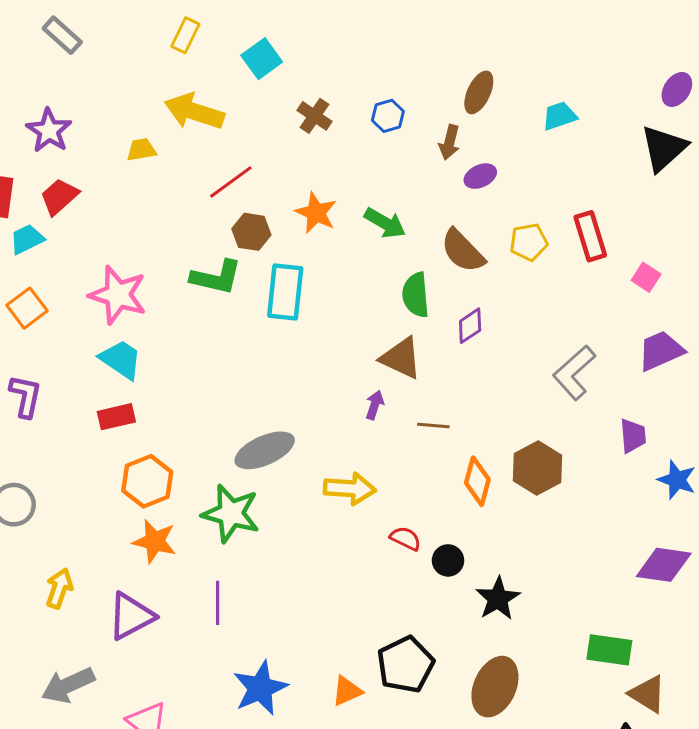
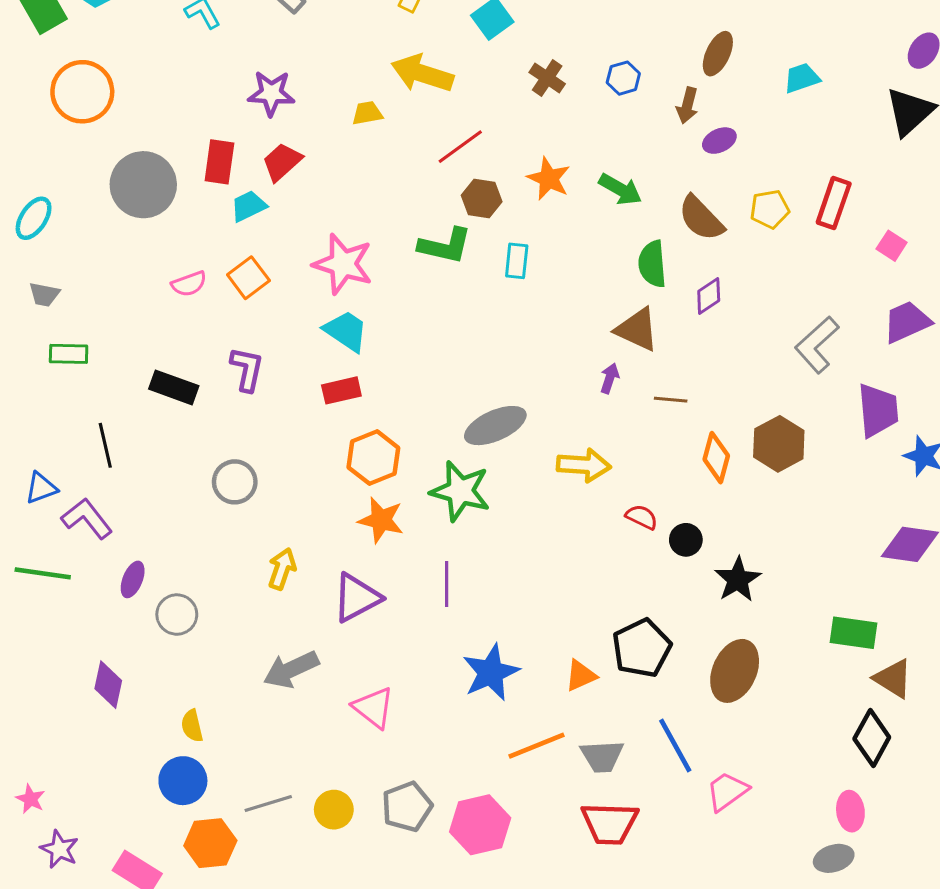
purple star: (49, 131) -> (271, 93), turned -30
red rectangle: (590, 236) -> (834, 203), turned 36
cyan rectangle: (285, 292) -> (517, 261), size x0.6
purple trapezoid: (633, 436) -> (878, 410), size x1.5

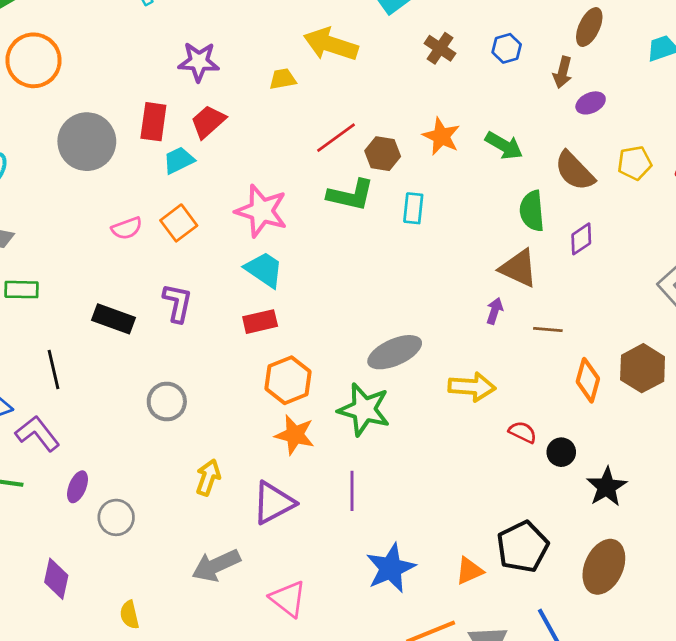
red line: (460, 147) -> (336, 138), moved

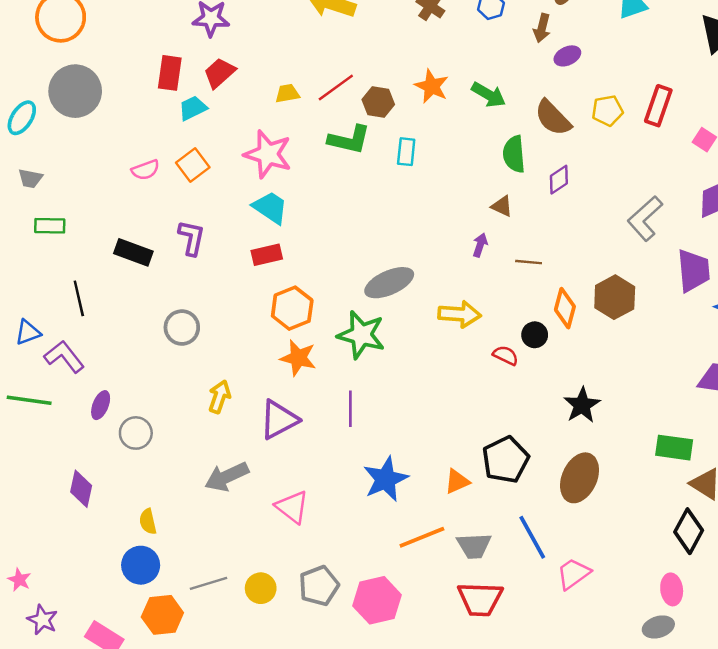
yellow trapezoid: (283, 79) -> (287, 94), moved
gray circle: (87, 142) -> (75, 91), moved
brown triangle: (519, 268) -> (502, 206), size x0.6
black circle: (561, 452) -> (535, 335), moved

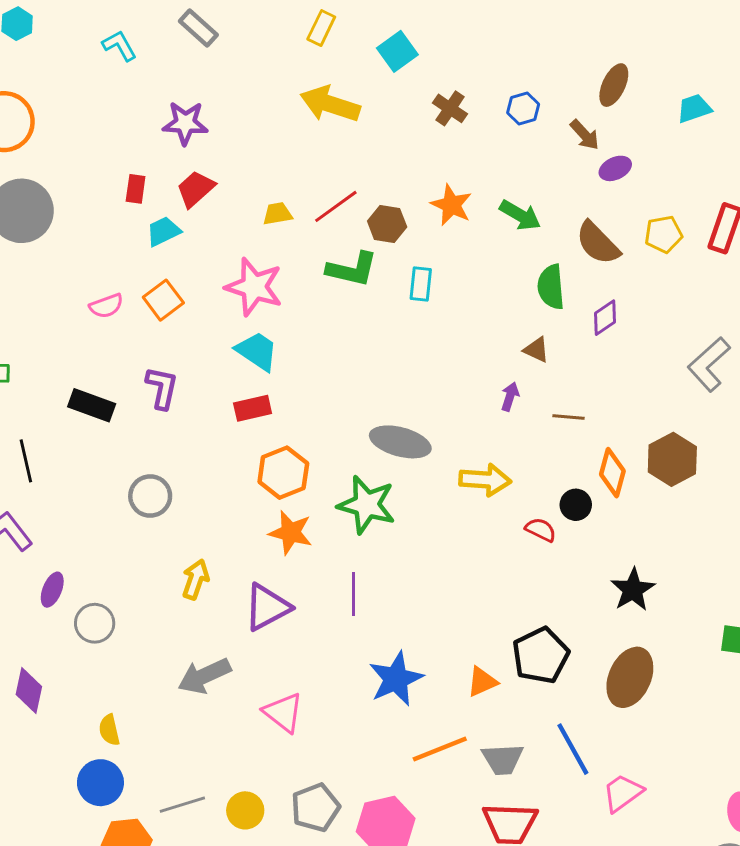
brown arrow: (542, 28) -> (585, 135), turned -56
red rectangle: (170, 73) -> (136, 189), size x0.7
gray ellipse: (389, 283) -> (400, 442), turned 39

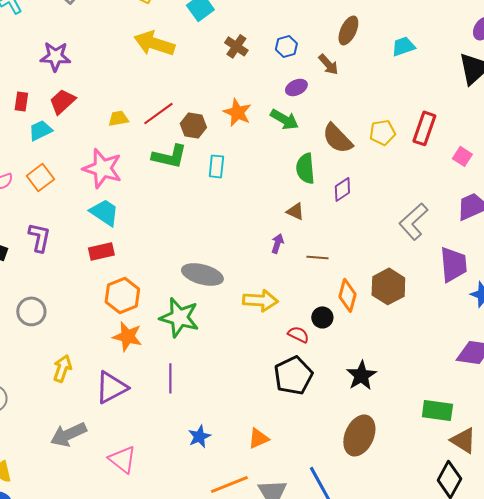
purple ellipse: (615, 168) -> (296, 87), moved
black pentagon: (541, 655) -> (293, 375), moved
blue star: (396, 679) -> (199, 436), size x0.6

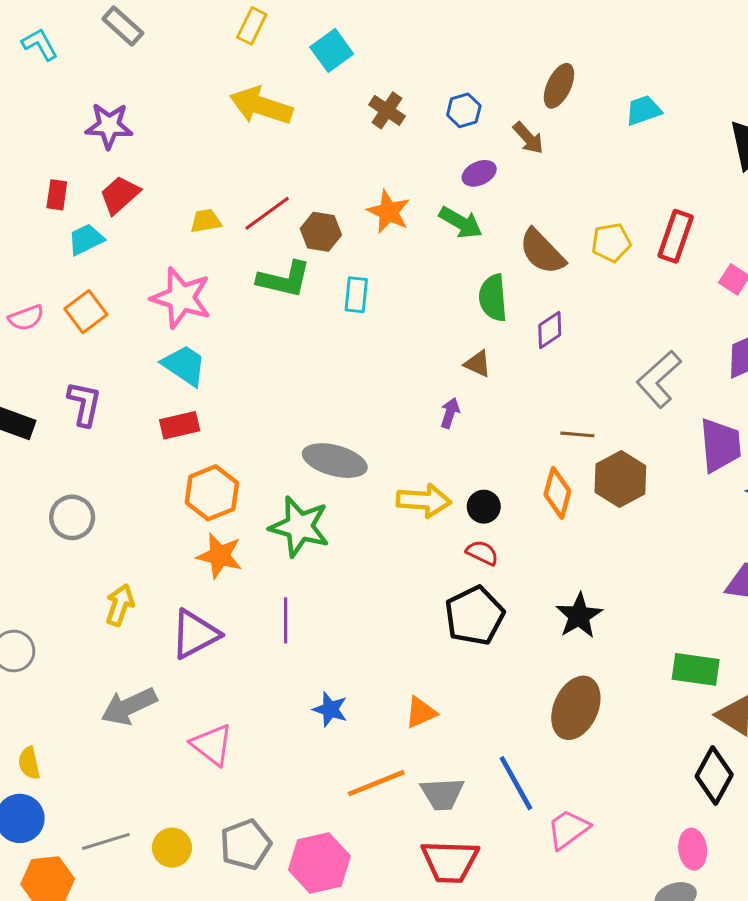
brown line: (317, 257) -> (577, 434), moved
black circle: (322, 317) -> (484, 507), moved
blue star: (199, 436) -> (330, 709), turned -30

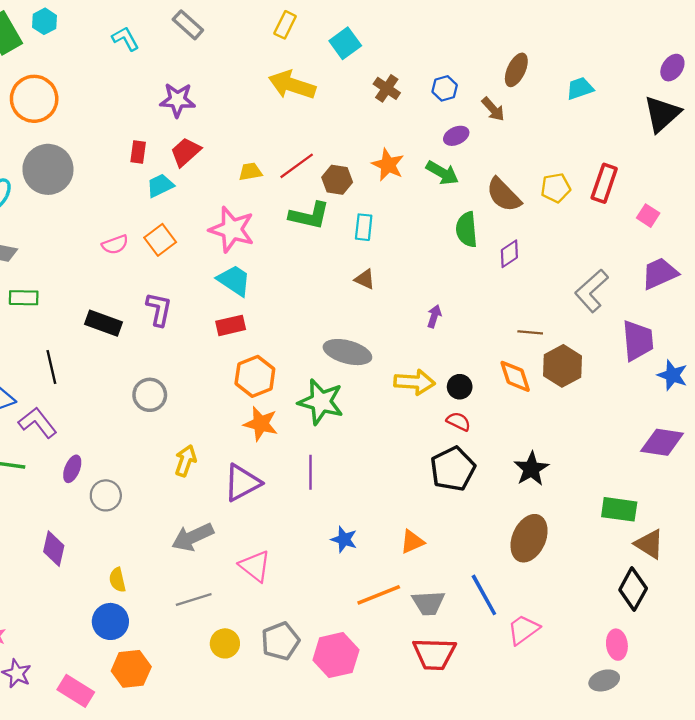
brown triangle: (478, 364) -> (365, 279), moved
orange diamond: (557, 493) -> (515, 376), turned -33
gray line: (106, 841) -> (194, 600), moved

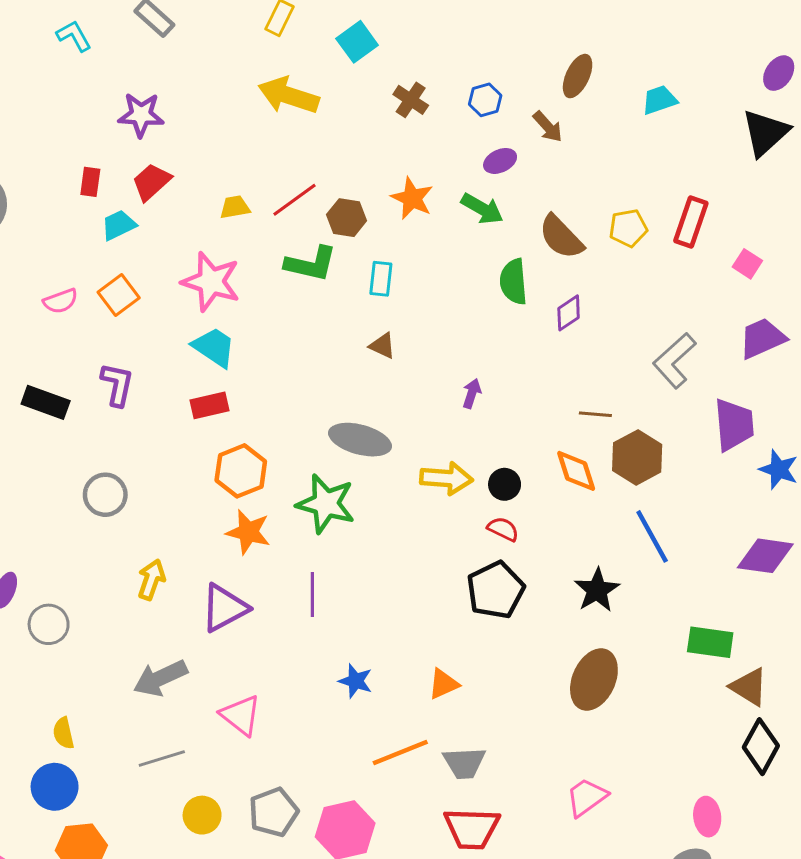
black diamond: (633, 589) -> (761, 747), moved
blue line: (484, 595) -> (652, 536), moved

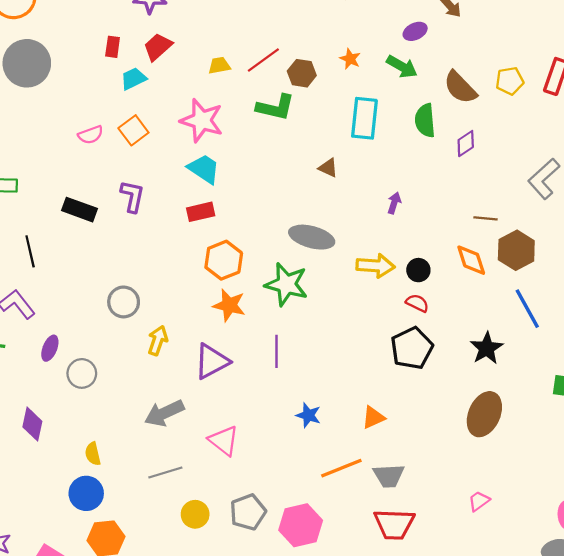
orange star: (412, 198) -> (350, 59), size x0.7
cyan rectangle: (381, 279) -> (364, 118), moved, size x1.6
gray circle: (105, 495) -> (124, 302), moved
pink trapezoid: (586, 797) -> (479, 501), size x0.7

